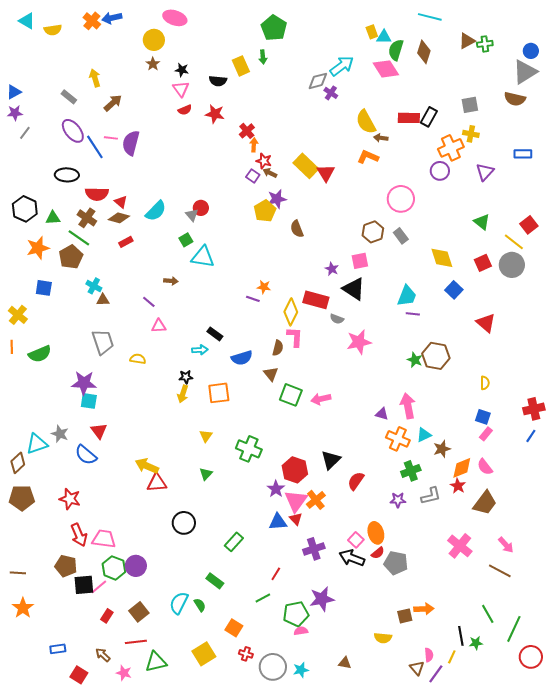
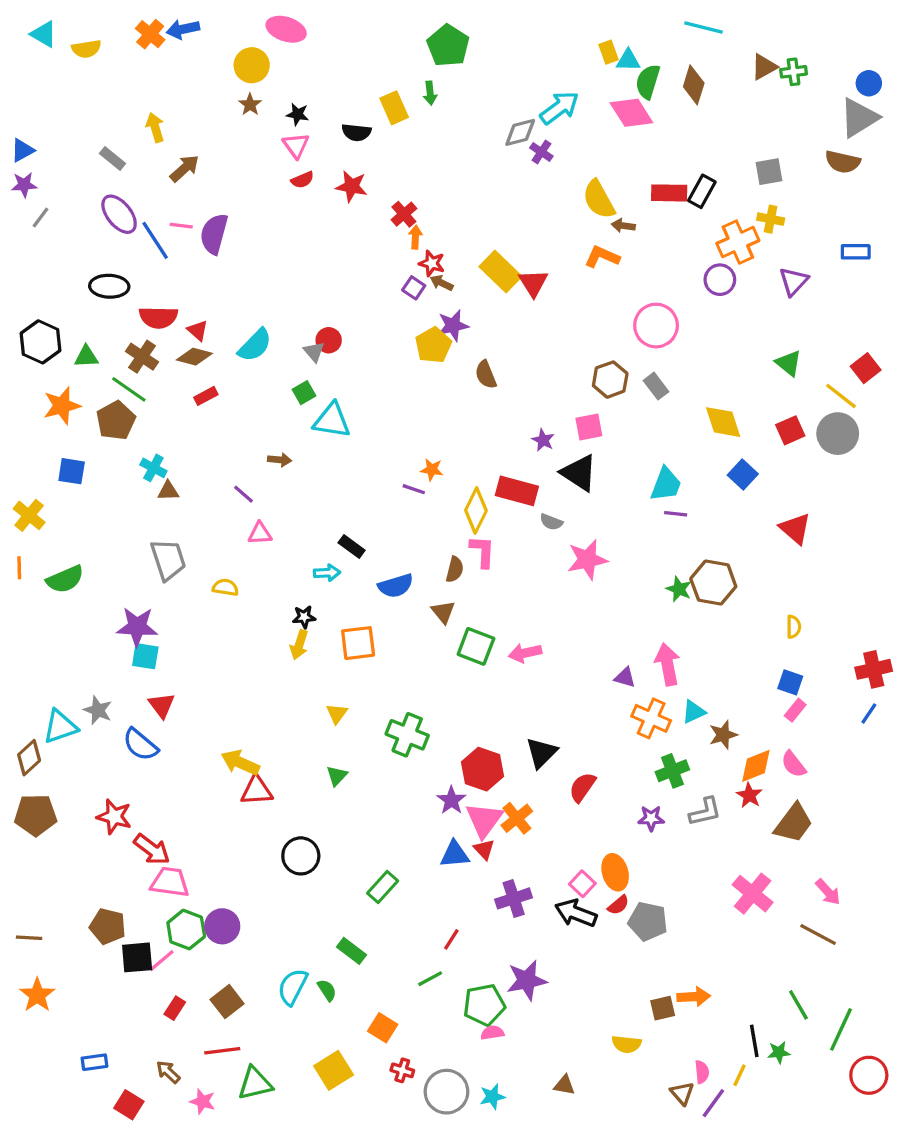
red arrow: (79, 535) -> (152, 849), moved, turned -30

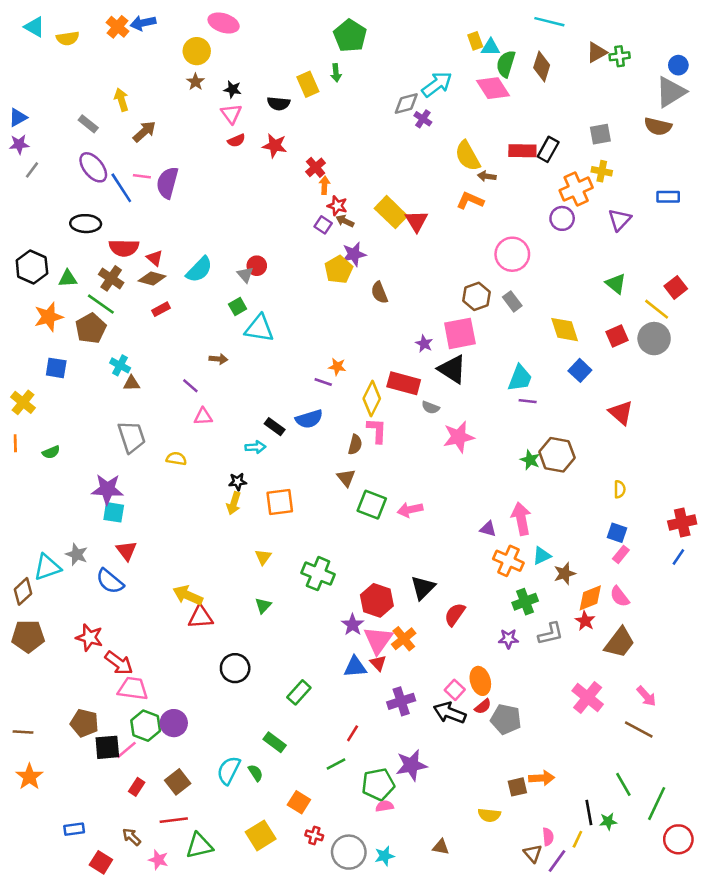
pink square: (589, 427) -> (460, 333), size x1.5
green semicircle: (65, 579) -> (51, 452), size x0.6
blue semicircle: (396, 586) -> (309, 419), moved

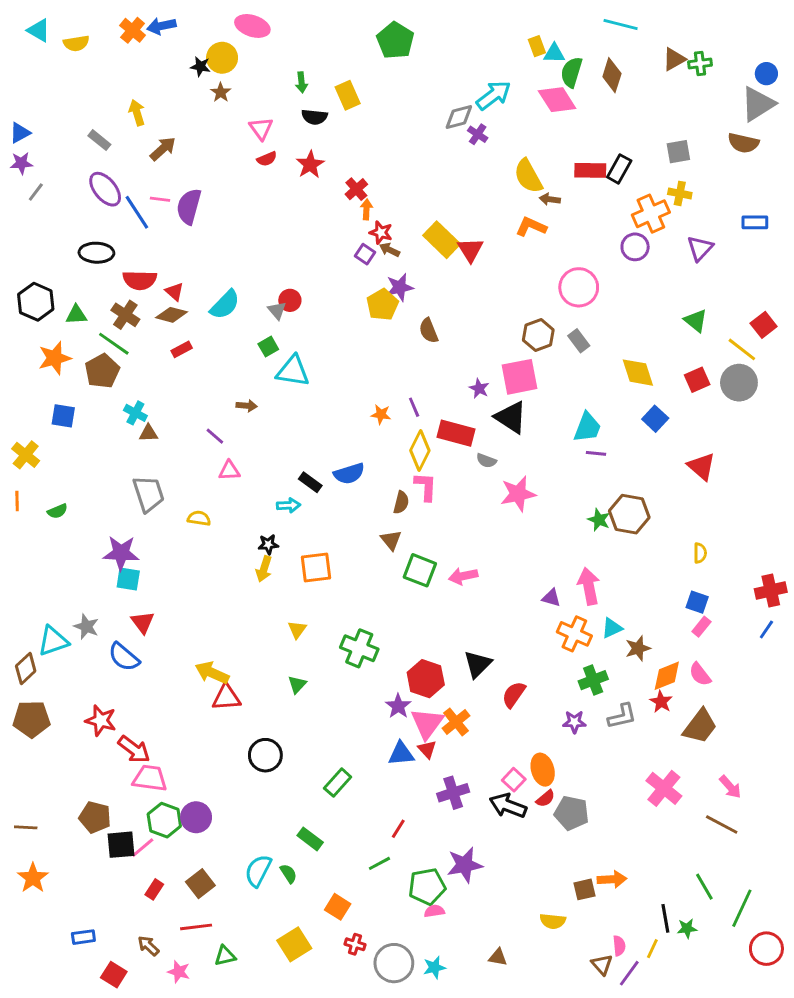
green arrow: (336, 73) -> (301, 82), moved
black star: (233, 89) -> (200, 66), moved
red star: (275, 146) -> (310, 165), turned 30
purple line: (323, 382) -> (414, 407), moved, turned 48
green triangle: (199, 846) -> (225, 956), size x0.7

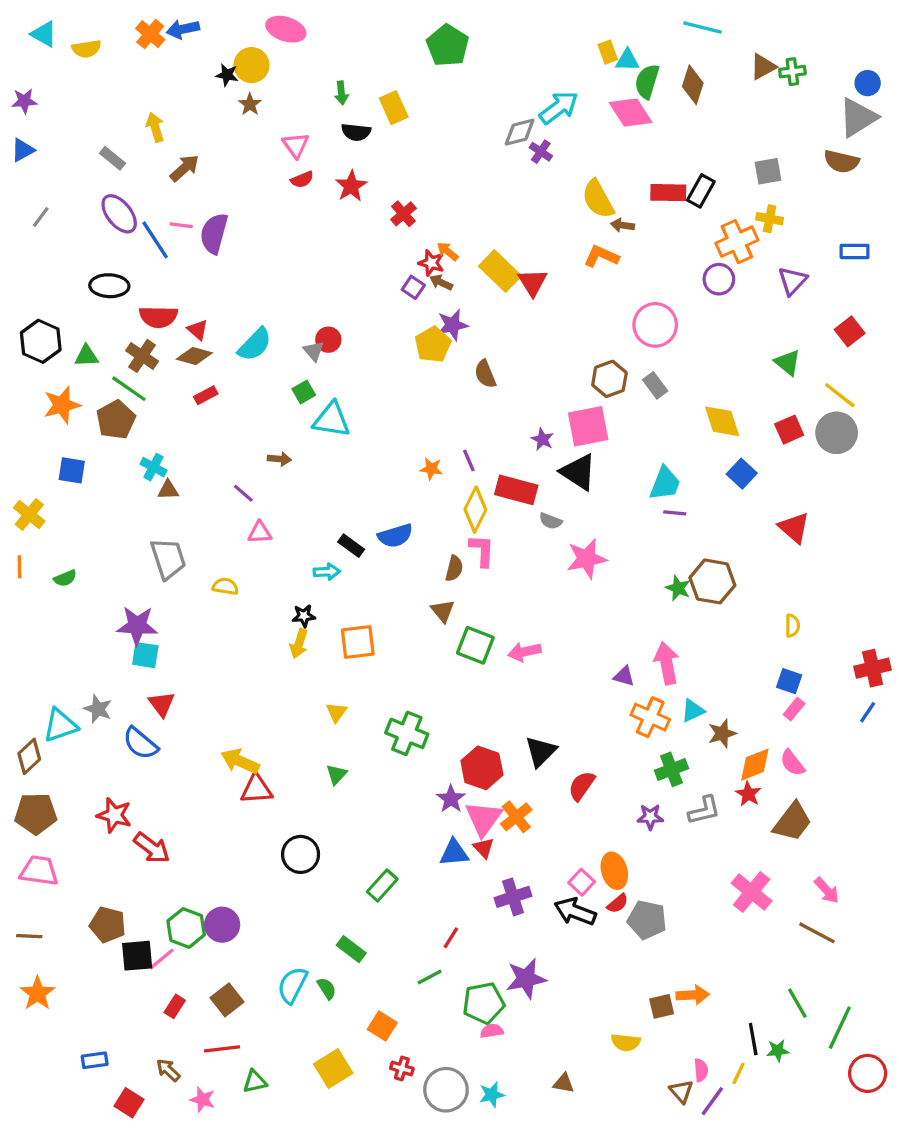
purple star: (21, 163) -> (24, 101), moved
orange arrow: (366, 209) -> (448, 251), moved, turned -54
red square: (764, 325) -> (850, 331), moved
pink trapezoid: (150, 778) -> (39, 871), moved

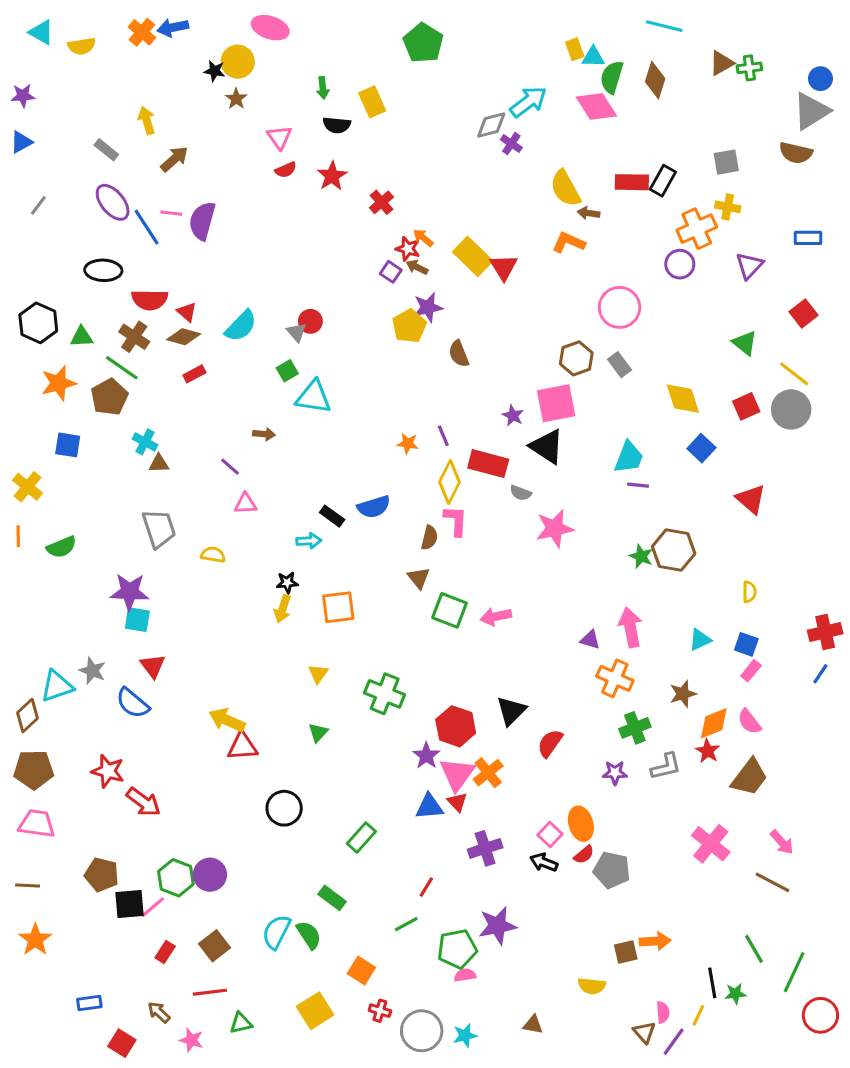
green semicircle: (65, 578) -> (62, 547), size x1.4
cyan triangle: (693, 711) -> (700, 640), moved
black arrow: (575, 912) -> (544, 862), size x0.7
green semicircle: (327, 988) -> (309, 935), size x1.4

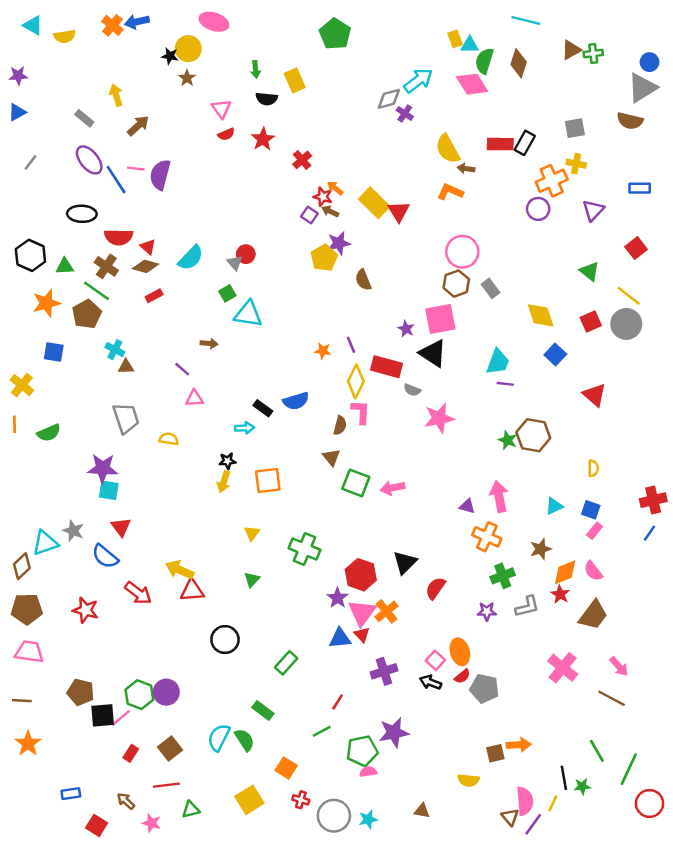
pink circle: (620, 307) -> (462, 252), moved
red arrow: (143, 802) -> (138, 593), moved
pink semicircle: (663, 1012) -> (525, 801), size x1.6

